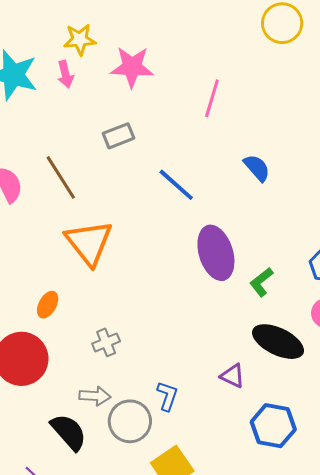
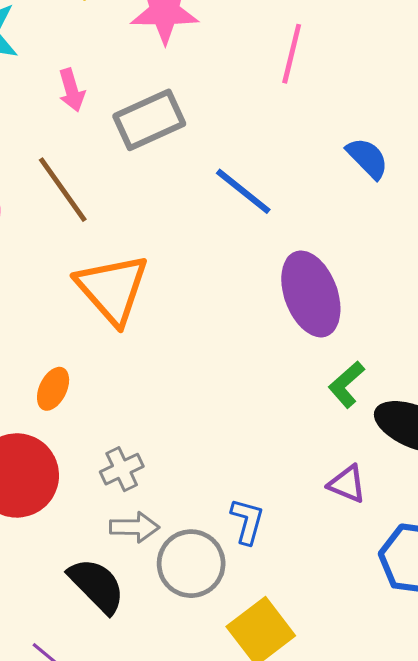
pink arrow: (65, 74) -> (72, 90), moved
gray rectangle: (118, 136) -> (149, 120), size x1.4
green L-shape: (261, 282) -> (346, 385), moved
gray cross: (106, 342) -> (122, 469), moved

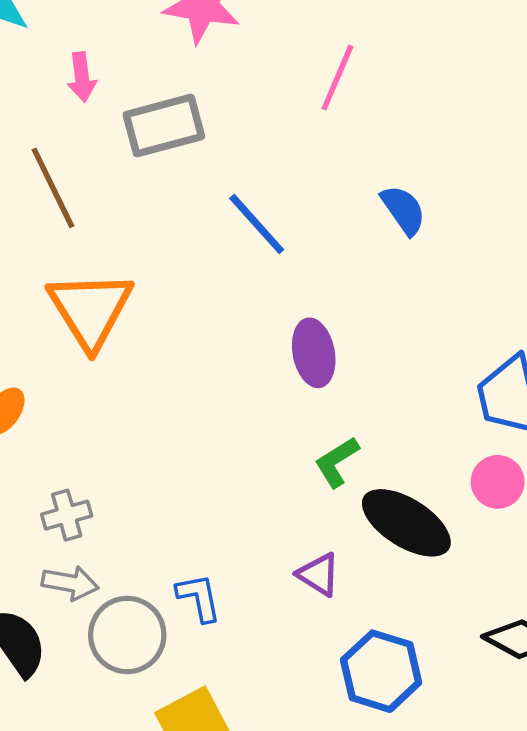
purple ellipse: (311, 294) -> (314, 353), size x0.7
blue L-shape: (247, 521) -> (199, 598), turned -36

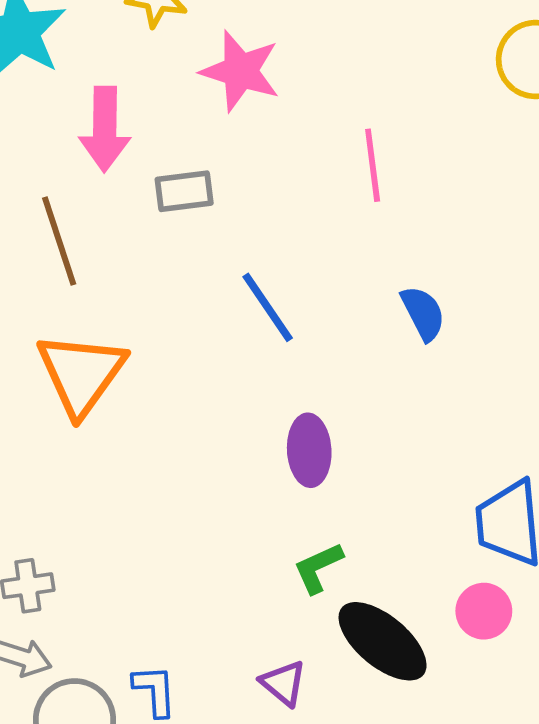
pink arrow: (82, 77) -> (105, 129), size x1.6
pink line: (337, 78) -> (373, 165), turned -38
gray rectangle: (164, 126) -> (184, 191), size x0.7

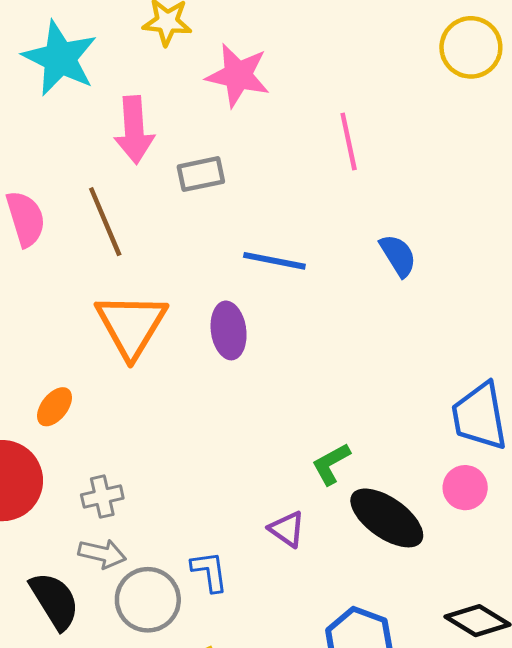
blue line: (268, 307) -> (274, 261), turned -40
purple ellipse: (309, 450) -> (229, 330), moved
purple triangle: (283, 683) -> (287, 529), moved

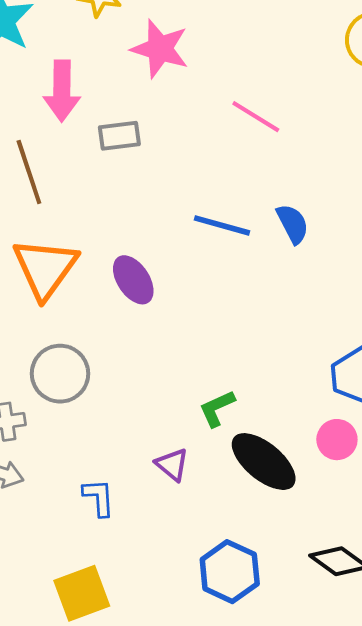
pink line: (349, 141) -> (256, 117), turned -51
blue line: (274, 261) -> (222, 225), moved
purple ellipse: (229, 330) -> (133, 280), turned -30
gray circle: (148, 600) -> (60, 374), moved

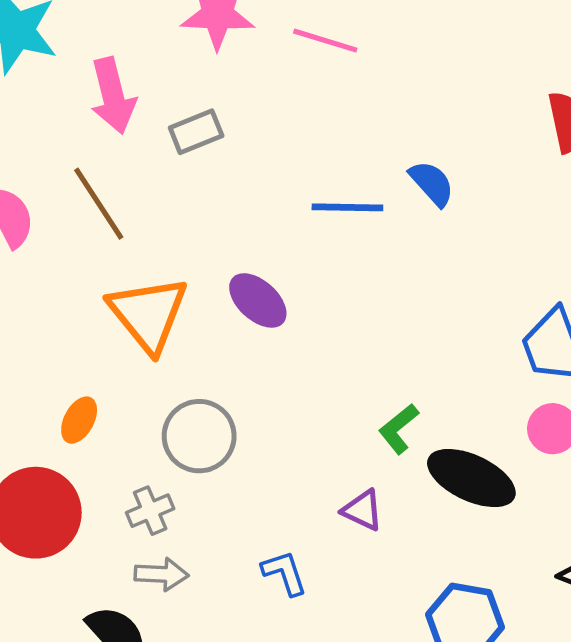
pink line: (256, 117) -> (325, 41), moved

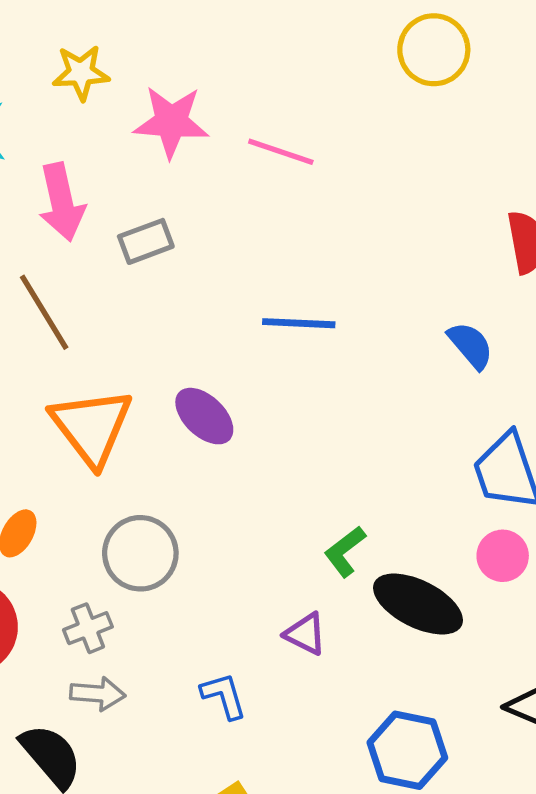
blue semicircle: (432, 183) -> (471, 345), moved

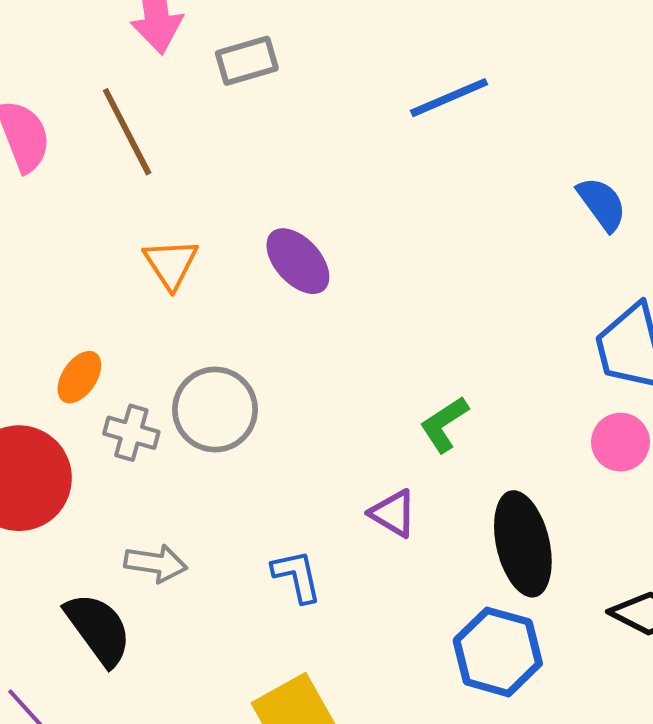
blue line: (299, 323) -> (449, 98), moved, turned -30
orange triangle: (92, 427) -> (171, 264), size x0.6
black ellipse: (418, 604) -> (523, 544), moved, turned 46
gray cross: (88, 628) -> (131, 433), moved, turned 33

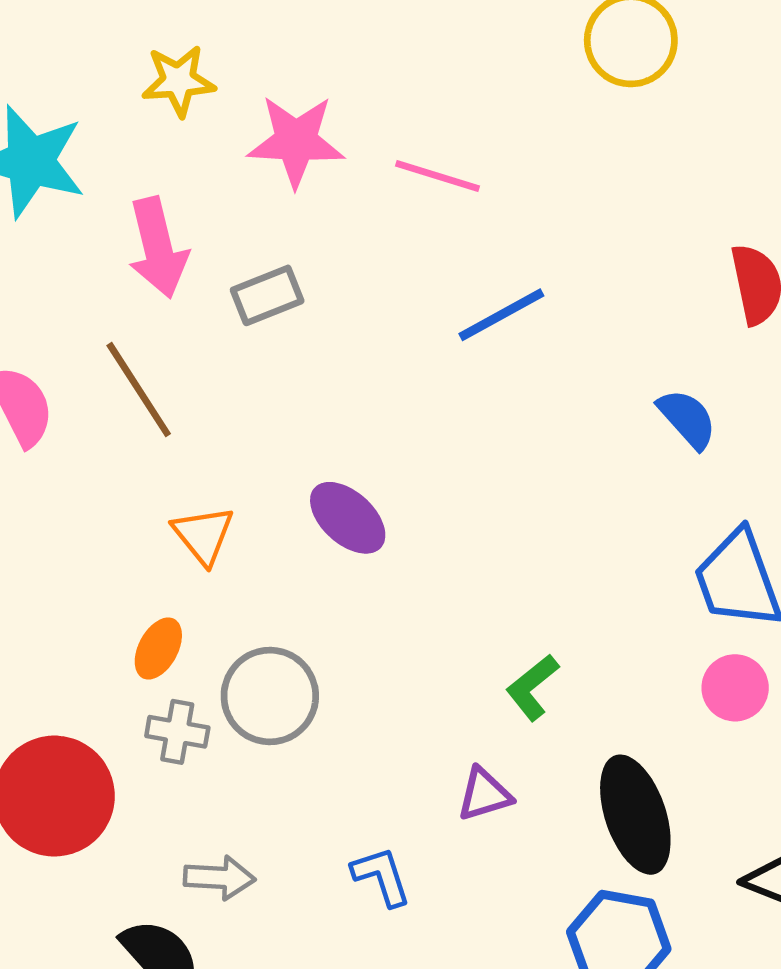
orange ellipse: (79, 377) -> (158, 648), moved
purple triangle: (393, 513) -> (484, 794), turned -42

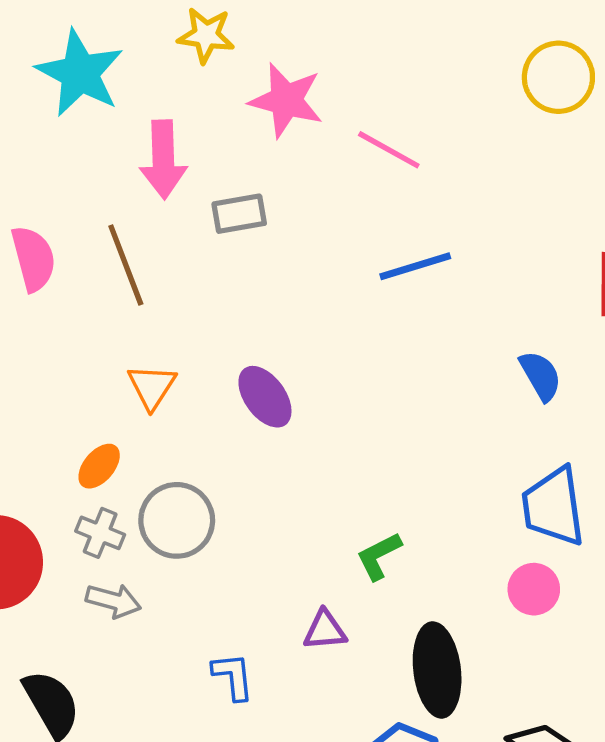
gray arrow: (219, 878) -> (113, 601), moved

